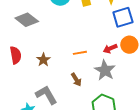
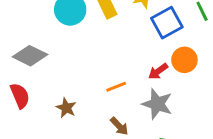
red semicircle: (16, 55) -> (20, 96), moved

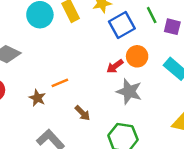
orange line: (116, 87) -> (60, 83), moved
gray star: (157, 104) -> (129, 92), moved

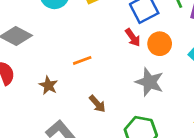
red arrow: (115, 66) -> (133, 38), moved, turned -91
orange line: (60, 83) -> (82, 60), moved

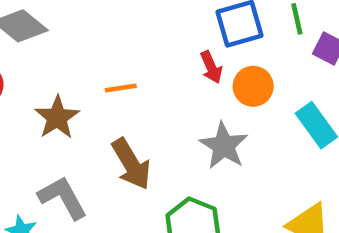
brown star: (48, 85) -> (57, 117), size x1.4
brown arrow: (97, 104) -> (131, 164), size x1.6

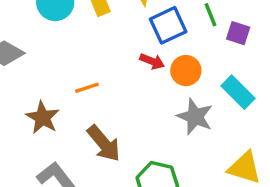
red arrow: (211, 67) -> (152, 61), turned -35
gray star: (224, 146) -> (195, 117), moved

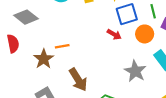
orange circle: (186, 71) -> (145, 34), moved
orange line: (87, 88) -> (62, 46), moved

